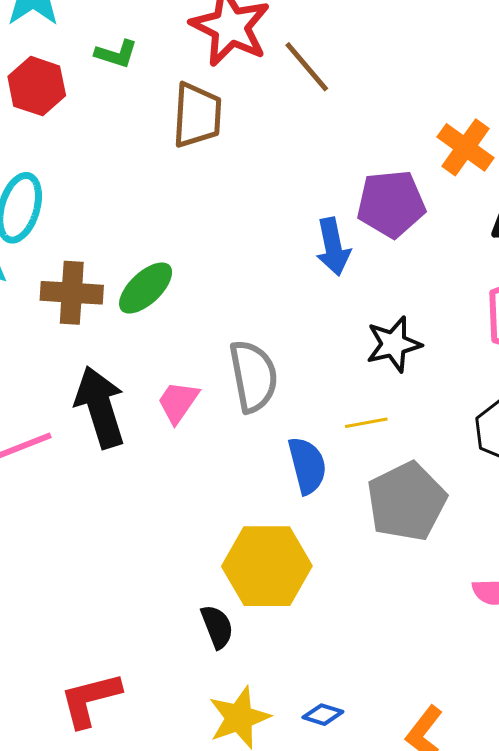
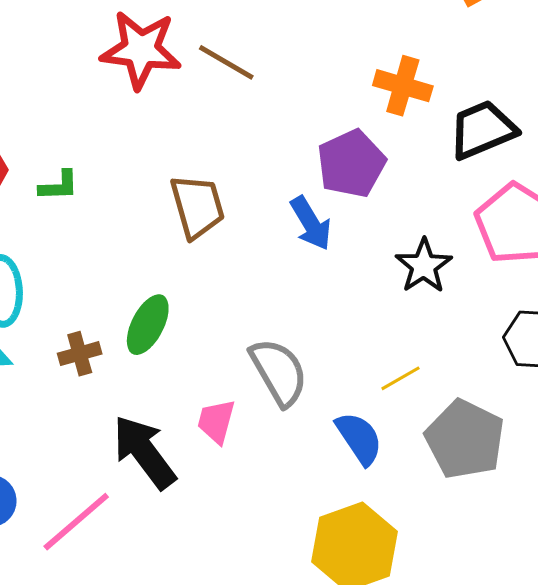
green L-shape: (116, 54) -> (59, 186), moved
brown trapezoid: (197, 115) -> (197, 206), moved
brown cross: (72, 293) -> (80, 354), size x0.7
black star: (394, 344) -> (424, 266), moved

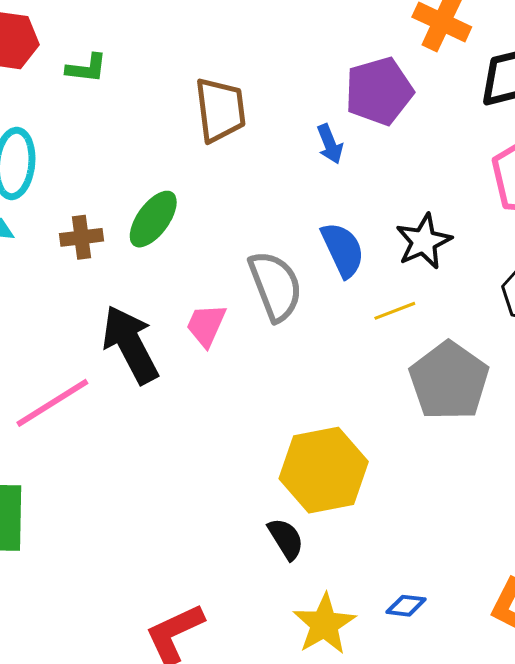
blue arrow: (311, 223) -> (330, 144), size x0.7
black star: (424, 266) -> (424, 241), moved
blue semicircle: (359, 438) -> (343, 250), moved

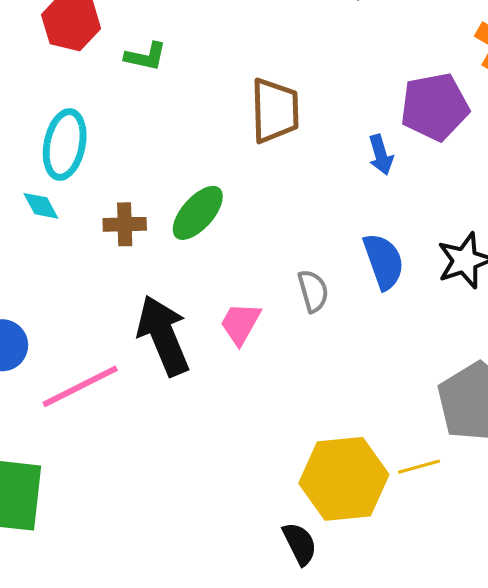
gray semicircle: (275, 286) -> (313, 291), size x0.6
yellow line: (395, 311) -> (419, 467), moved

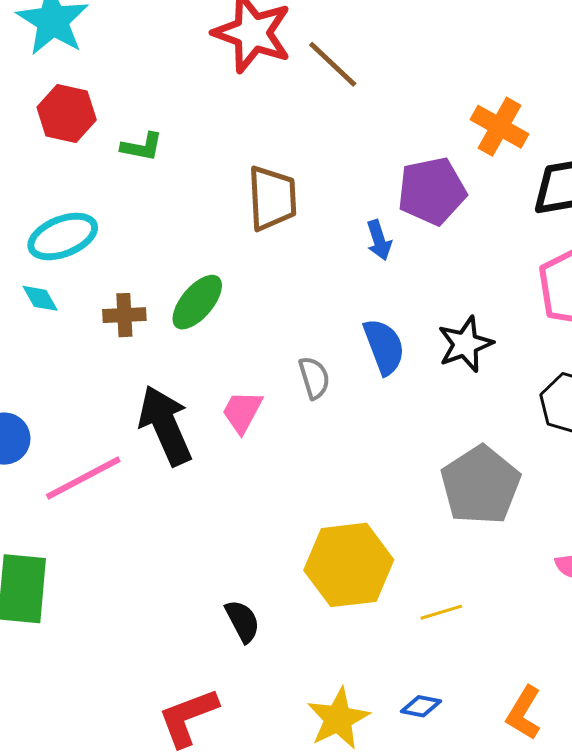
cyan ellipse: (65, 144) -> (63, 236), turned 58
yellow line: (419, 467) -> (441, 612), moved
black semicircle: (300, 544) -> (242, 621), moved

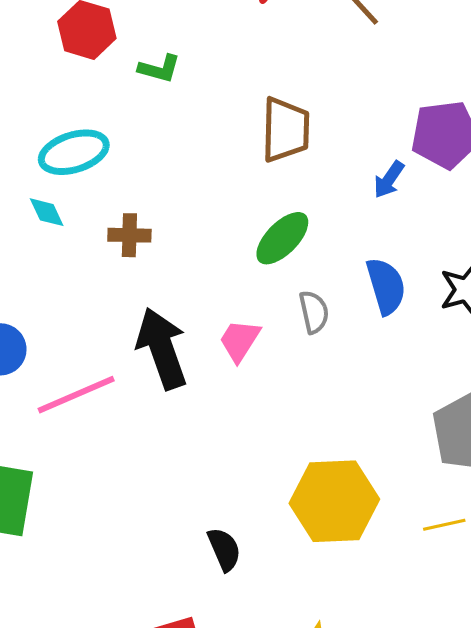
blue arrow: (379, 240) -> (389, 180), turned 48
green ellipse: (197, 302) -> (282, 238), moved
yellow line: (441, 612) -> (444, 525), moved

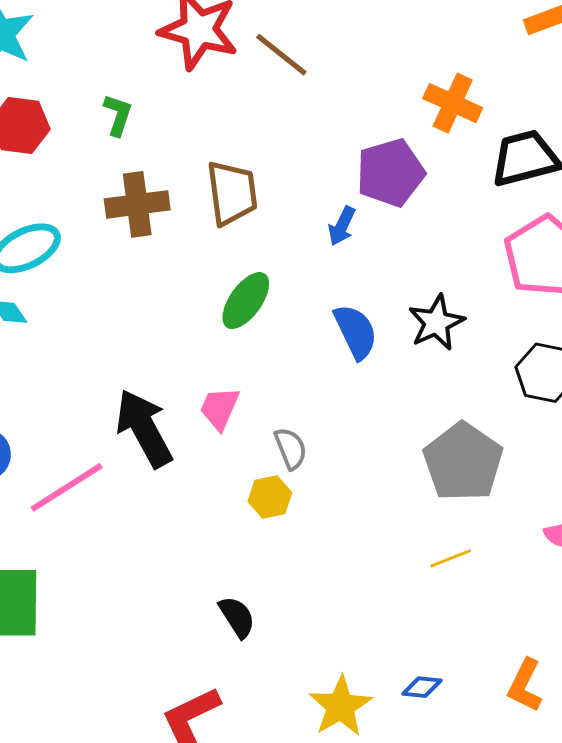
green L-shape: (159, 69) -> (118, 115), moved, turned -78
brown cross: (129, 235) -> (137, 204), moved, size x1.5
gray semicircle: (314, 312) -> (291, 448), moved
yellow hexagon: (334, 501) -> (270, 497), moved, size x0.5

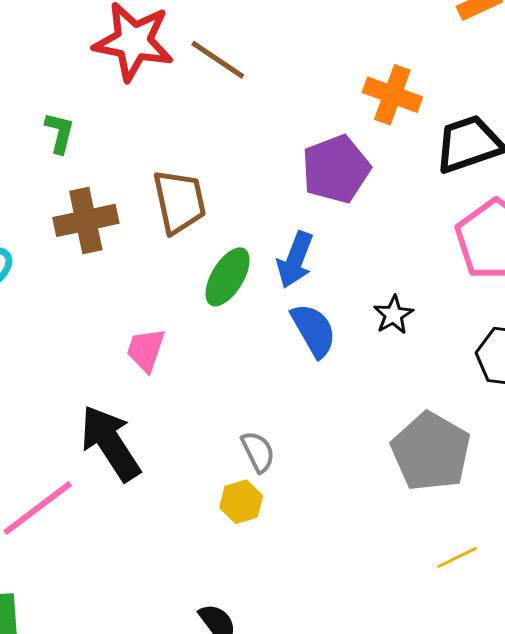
blue arrow: (342, 226) -> (295, 260), moved, size x1.4
green ellipse: (246, 301) -> (228, 277), moved
black star: (436, 323) -> (393, 315), size x0.7
pink trapezoid: (220, 408) -> (146, 350), moved
yellow line: (451, 558) -> (457, 557), moved

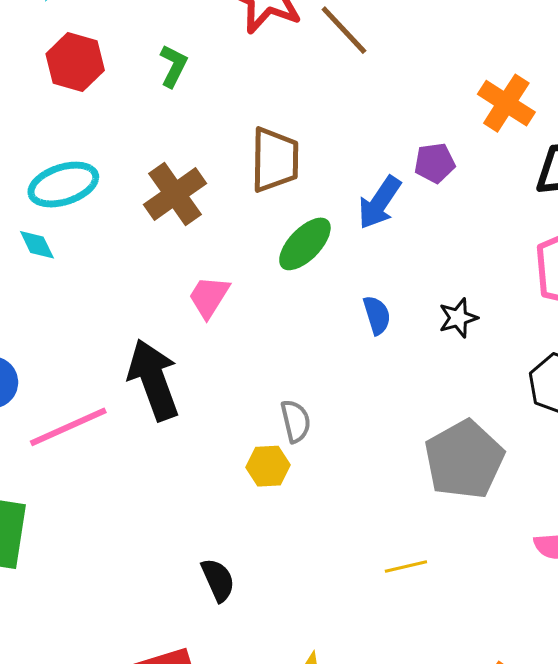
purple pentagon: (336, 169) -> (435, 163), size x0.6
brown cross: (86, 220) -> (175, 194), moved, turned -36
blue arrow: (295, 260) -> (379, 203), moved
blue semicircle: (314, 330) -> (377, 315), size x0.7
yellow line: (457, 557) -> (406, 566), moved

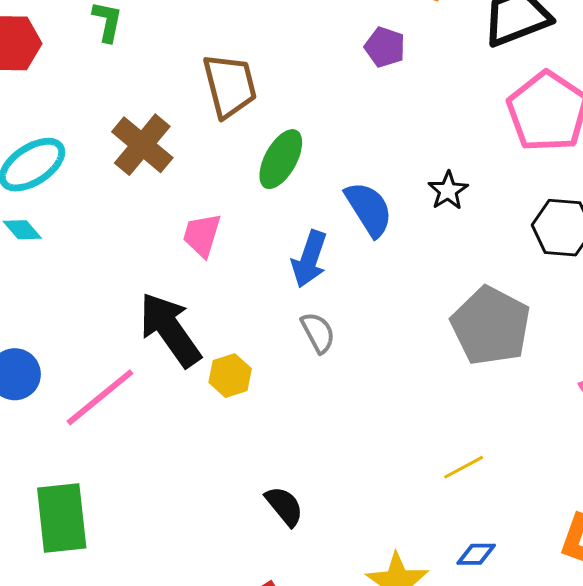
purple pentagon: (435, 163) -> (385, 47), turned -30
blue arrow: (379, 203) -> (309, 259), moved
blue semicircle: (377, 315) -> (369, 209), size x1.5
yellow hexagon: (268, 466) -> (230, 376), moved
yellow line: (406, 566) -> (464, 467), moved

